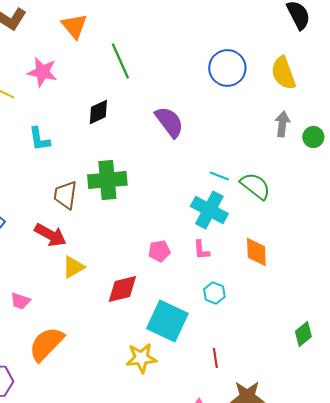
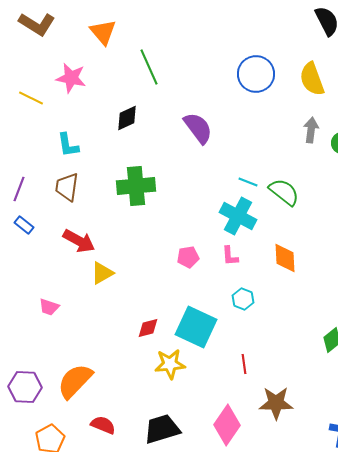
brown trapezoid: (65, 195) -> (67, 187), moved
red diamond: (122, 289) -> (148, 328), moved, size x0.7
orange semicircle: (46, 344) -> (75, 381), moved

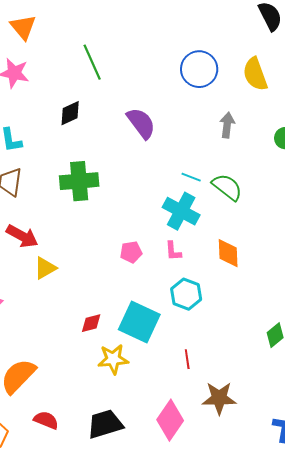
orange triangle: (103, 32) -> (23, 27), moved
gray arrow: (311, 130) -> (227, 125), moved
cyan hexagon: (243, 299) -> (186, 294), size x1.4

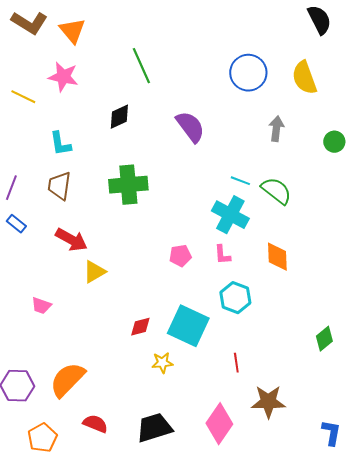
yellow star: (113, 359) -> (162, 363), size x0.7

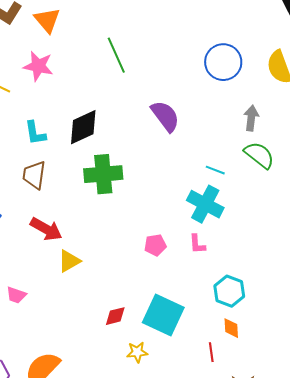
black diamond: (119, 117) -> (83, 127), moved, size x1.4
green semicircle: (276, 191) -> (259, 155), moved
orange diamond: (277, 257) -> (231, 328), moved, size x0.7
cyan hexagon: (235, 298) -> (229, 291), moved

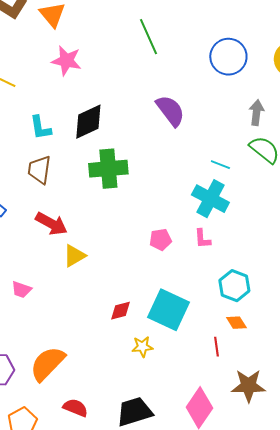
green line: (116, 55) -> (148, 37), moved
pink star: (38, 66) -> (66, 61), moved
orange diamond: (231, 328) -> (236, 323), turned -30

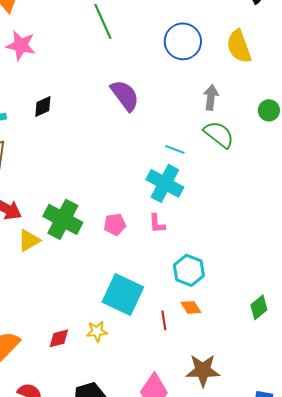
black diamond: (88, 122) -> (43, 106), size x0.6
green cross: (108, 169) -> (63, 219), moved, turned 33
red diamond: (120, 311) -> (59, 338), moved
red line: (216, 347) -> (164, 320), moved

